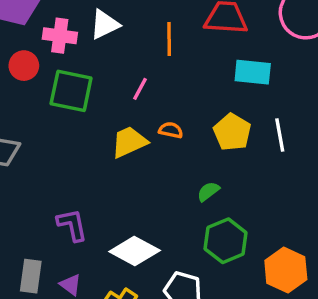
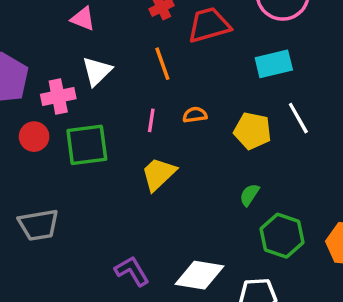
cyan rectangle: (253, 72) -> (274, 64), moved
orange semicircle: (171, 130) -> (195, 115), moved

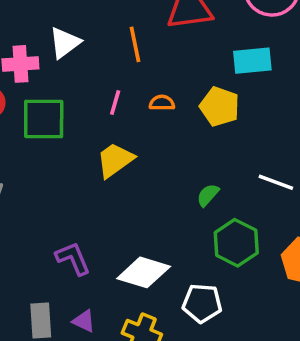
white line: (298, 118) -> (276, 182), moved, turned -48
yellow pentagon: (252, 131) -> (220, 107), moved

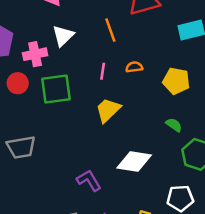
yellow pentagon: (220, 107) -> (176, 81), moved
green semicircle: (208, 195) -> (174, 125), turned 91
white diamond: (144, 272) -> (134, 161), moved

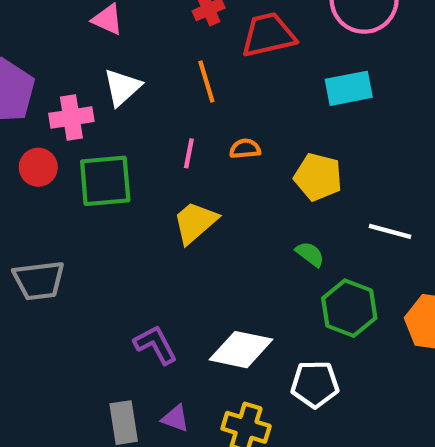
white diamond: (134, 161) -> (241, 350), moved

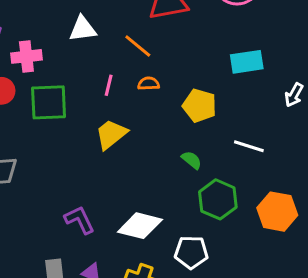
orange line: (206, 82) -> (138, 46), moved, turned -36
white triangle: (122, 87) -> (83, 29), moved, turned 32
cyan rectangle: (349, 88) -> (247, 62), moved

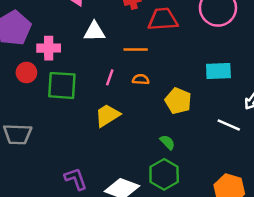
orange line: (138, 46) -> (136, 50), turned -45
white line: (249, 146) -> (229, 125), moved
green hexagon: (218, 199) -> (164, 174), moved

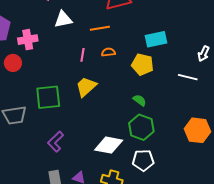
cyan rectangle: (218, 71) -> (156, 39), moved
green square: (62, 85) -> (48, 97), moved
purple L-shape: (76, 179) -> (56, 142), moved, turned -105

